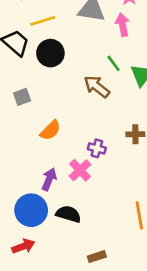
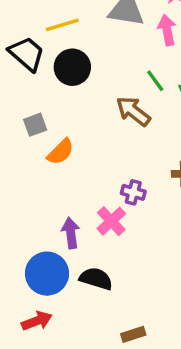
orange semicircle: (50, 130) -> (61, 152), moved
purple arrow: (49, 179) -> (71, 233), turned -30

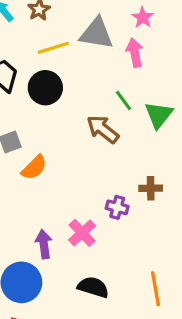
yellow line: (62, 25) -> (53, 48), moved
purple cross: (133, 192) -> (117, 207), moved
black semicircle: (96, 279) -> (93, 287), moved

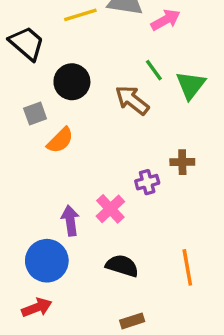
pink arrow: (135, 53) -> (166, 20), turned 72
black circle: (45, 88) -> (72, 82), moved
purple cross: (117, 207) -> (147, 182), turned -30

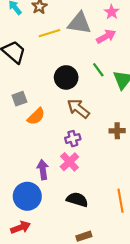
black circle: (72, 82) -> (66, 77), moved
brown arrow: (132, 100) -> (78, 109), moved
purple cross: (147, 182) -> (73, 139), moved

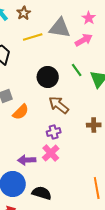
purple arrow: (43, 170) -> (27, 160), turned -84
black semicircle: (77, 200) -> (42, 193), moved

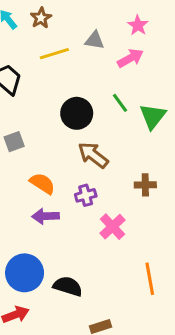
gray triangle: (60, 28) -> (95, 40), size x0.6
orange semicircle: (21, 112) -> (42, 183), moved, turned -102
pink cross: (51, 153) -> (113, 227), moved
purple arrow: (27, 160) -> (45, 216), moved

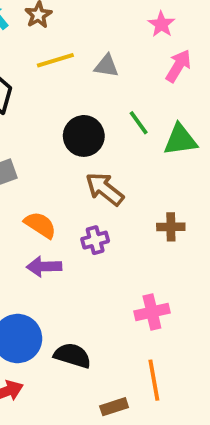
gray triangle: (95, 40) -> (106, 66), moved
pink arrow: (130, 58) -> (178, 66), moved, turned -30
green triangle: (153, 116) -> (180, 140), turned 44
pink cross: (113, 227) -> (152, 312), moved, turned 30
orange line: (150, 279) -> (154, 380), moved

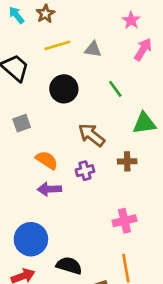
black circle: (84, 136) -> (64, 89), moved
green triangle: (180, 140) -> (144, 123), moved
brown cross: (171, 227) -> (127, 161), moved
black semicircle: (72, 356) -> (69, 266), moved

